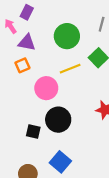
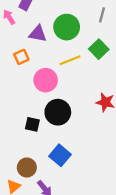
purple triangle: (27, 43) -> (38, 34), moved

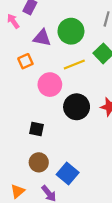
black circle: (58, 112) -> (77, 107), moved
blue square: (60, 155) -> (68, 173), moved
brown circle: (27, 168) -> (39, 162), moved

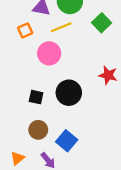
yellow line: (74, 65) -> (61, 27), moved
black circle: (77, 107) -> (69, 93), moved

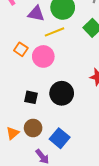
orange square: (25, 30) -> (21, 49), moved, turned -32
orange triangle: (17, 158) -> (13, 133), moved

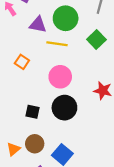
yellow line: (55, 32) -> (57, 44), turned 30
pink circle: (43, 56) -> (60, 77), moved

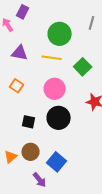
purple triangle: (38, 25) -> (20, 53), moved
green square: (96, 40) -> (83, 67), moved
orange square: (22, 62) -> (17, 86), moved

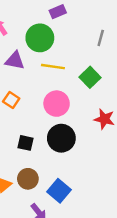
purple rectangle: (23, 12) -> (58, 12), moved, turned 40
gray line: (92, 23) -> (101, 38), moved
green circle: (60, 34) -> (40, 38), moved

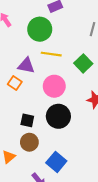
purple triangle: (15, 61) -> (26, 65), moved
brown circle: (28, 179) -> (29, 142), moved

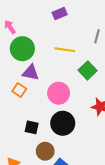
green circle: (40, 29) -> (22, 49), moved
yellow line: (51, 54) -> (65, 50), moved
brown circle: (29, 142) -> (45, 151), moved

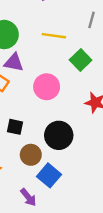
black circle: (63, 123) -> (59, 135), moved

